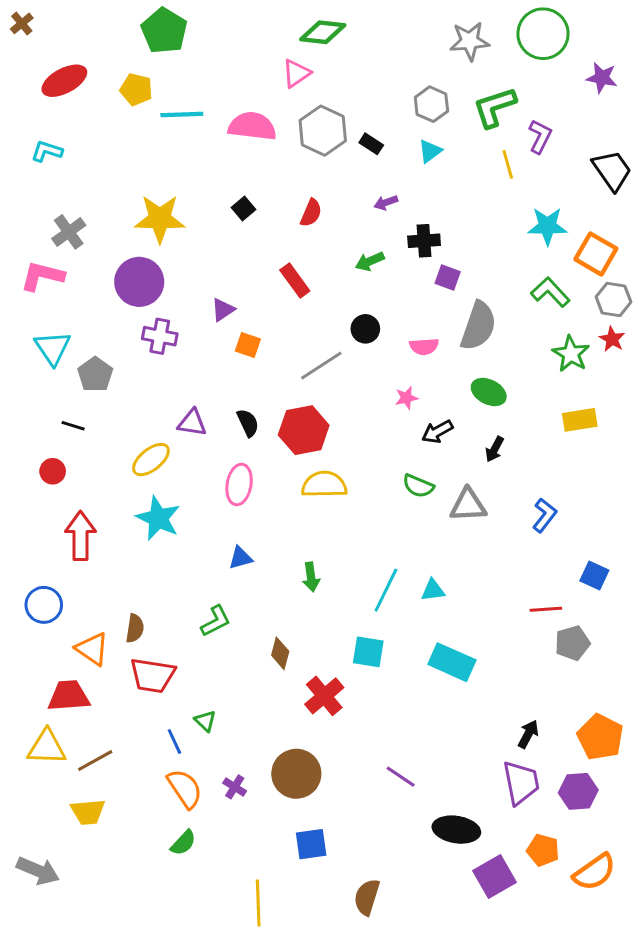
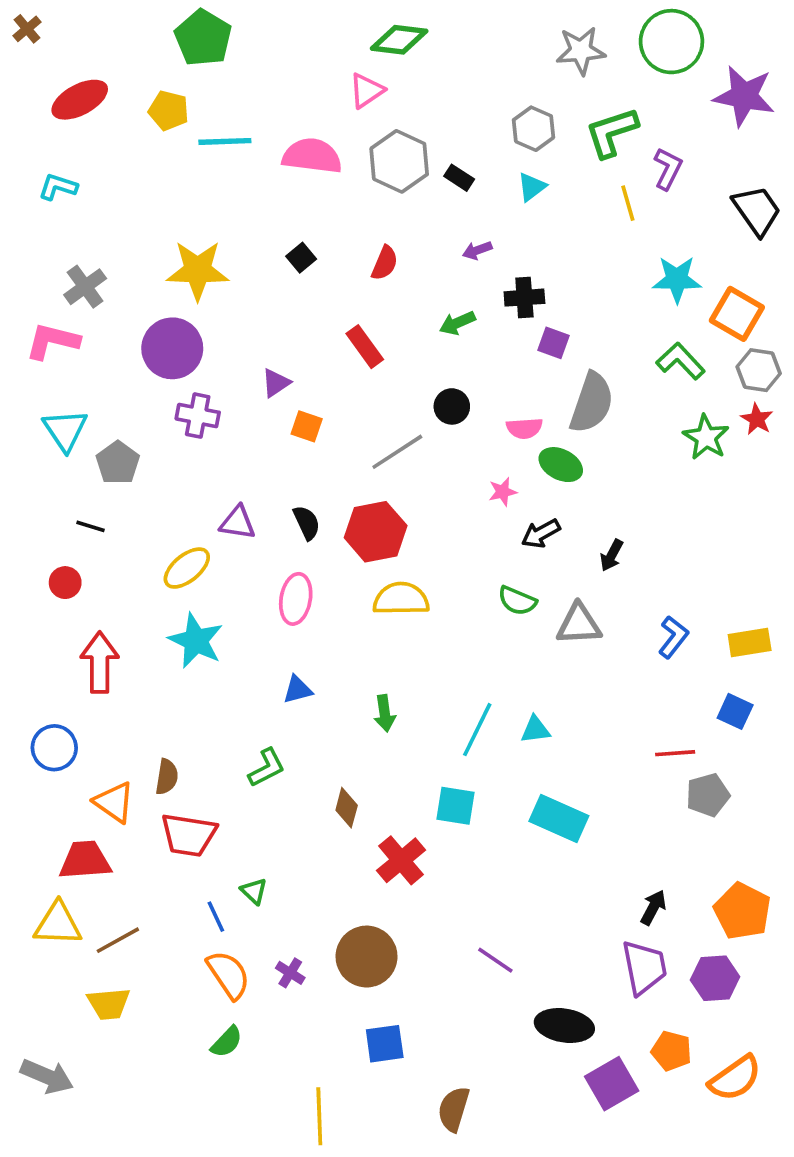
purple star: (602, 78) -> (744, 96), size x1.6
green ellipse: (489, 392) -> (561, 465), moved
yellow rectangle: (580, 420) -> (750, 642), moved

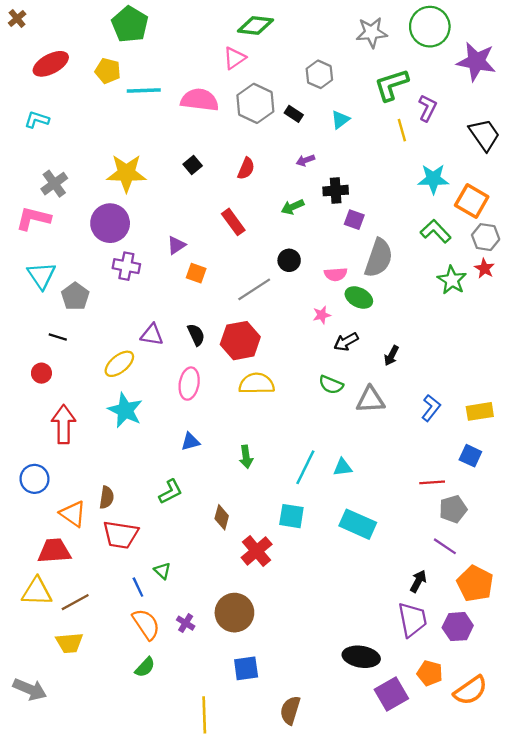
gray hexagon: (534, 129) -> (319, 74), moved
purple line: (495, 960) -> (445, 546), moved

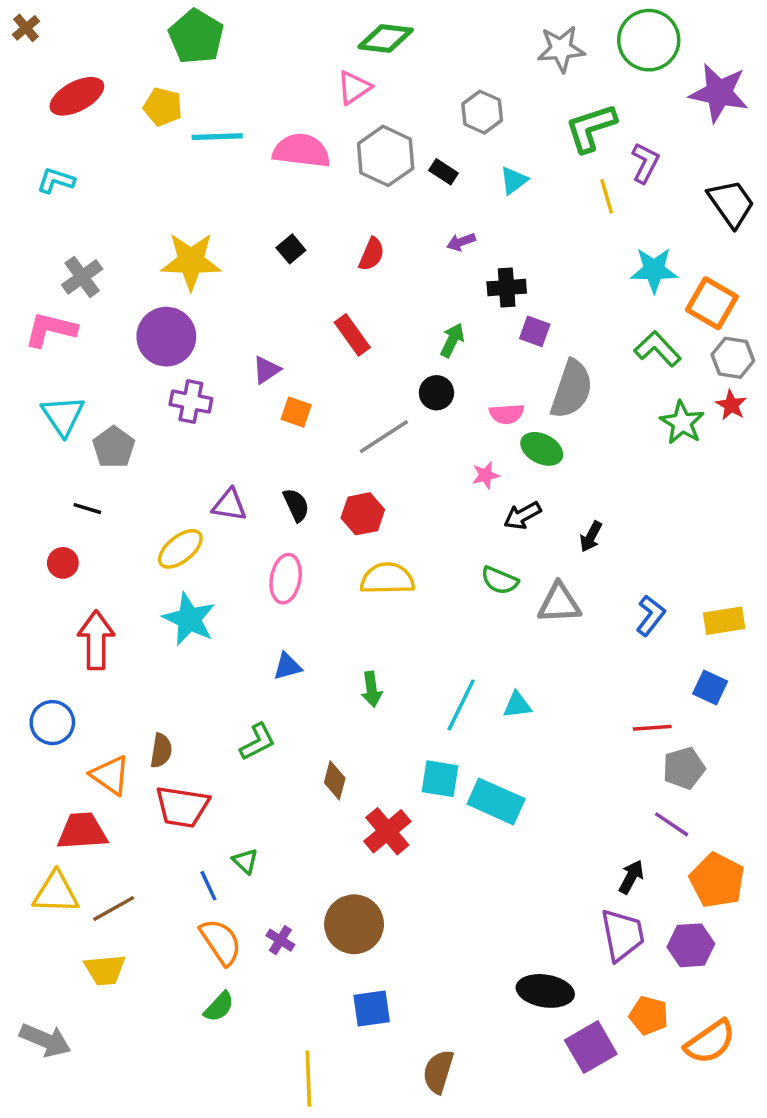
green arrow: (293, 207) -> (452, 340), moved, turned 140
red hexagon: (240, 341) -> (363, 514), size x0.7
cyan rectangle: (358, 524) -> (496, 801), moved

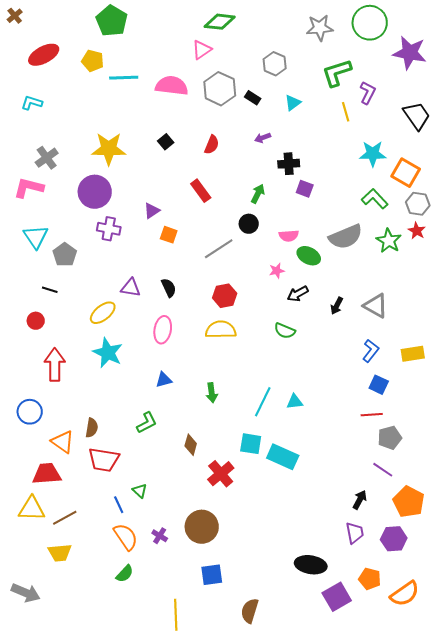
gray semicircle: (572, 389) -> (346, 237), moved, turned 48
red hexagon: (363, 514) -> (225, 296), moved
gray triangle: (559, 603) -> (376, 306), moved, turned 32
blue square: (710, 687) -> (379, 385), moved
purple trapezoid: (622, 935) -> (355, 533), size x0.7

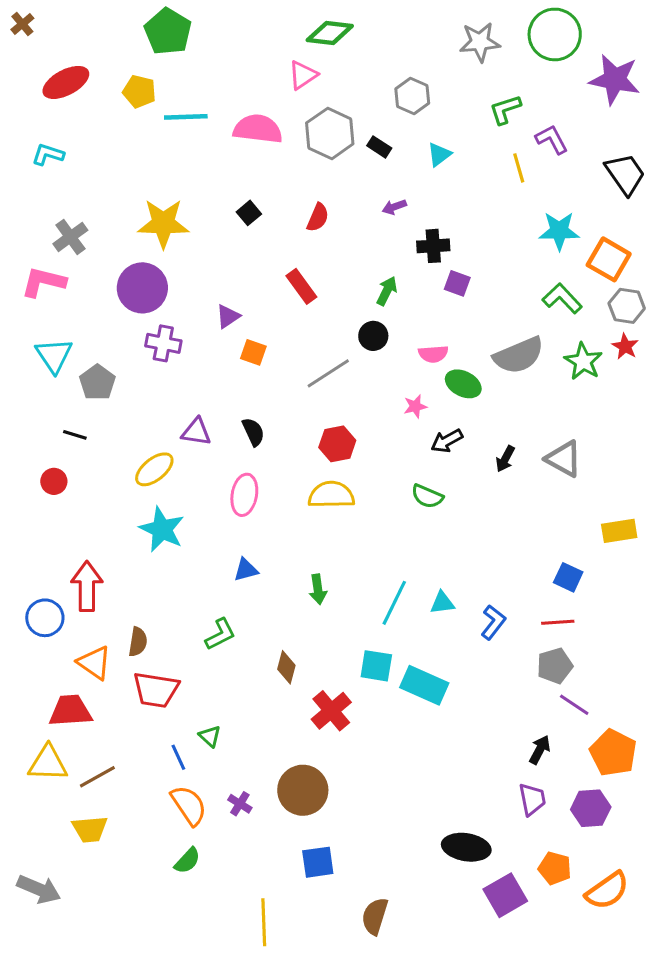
green L-shape: (337, 73) -> (505, 109), size x0.7
purple L-shape: (368, 93) -> (552, 139), turned -55
blue L-shape: (371, 351) -> (493, 622), moved
red arrow: (55, 365) -> (87, 586), moved
gray pentagon: (390, 438) -> (555, 666), moved

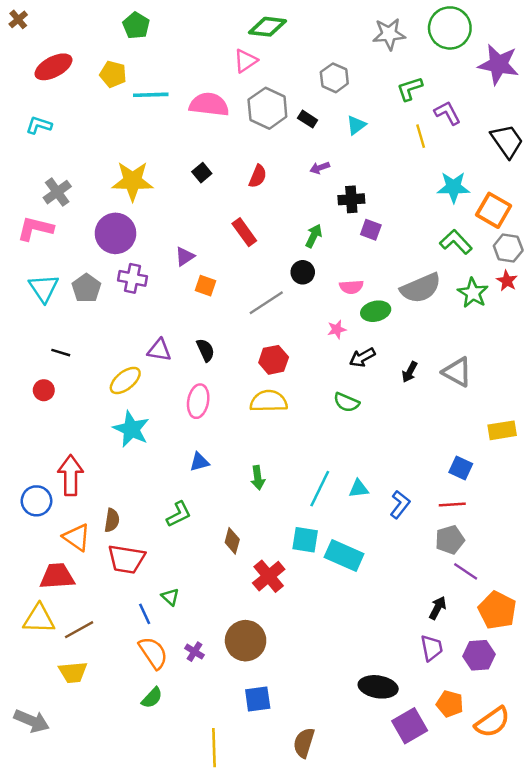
green pentagon: (168, 31) -> (136, 26), size x0.7
gray pentagon: (97, 382) -> (86, 288), moved
green ellipse: (463, 384) -> (376, 311), turned -40

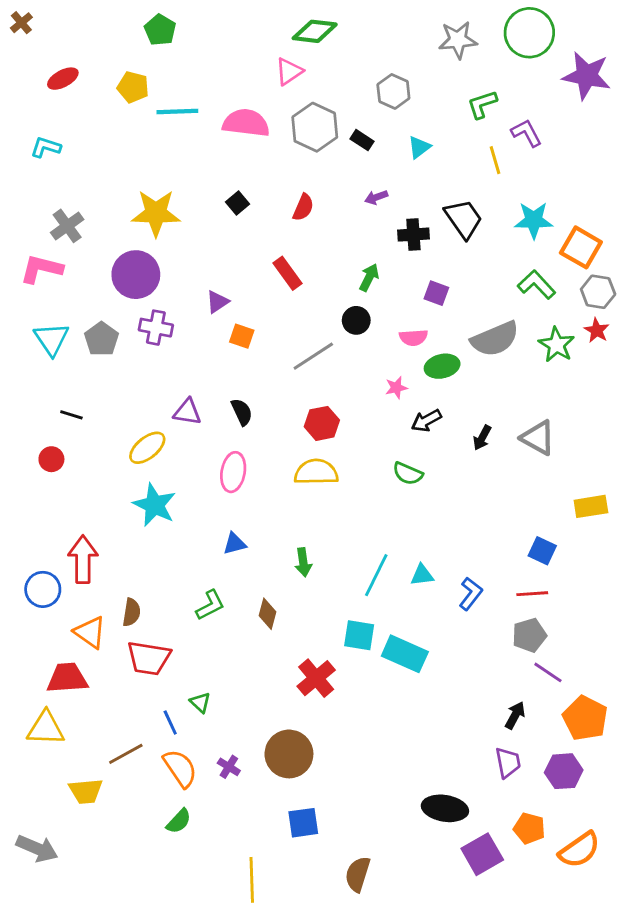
red ellipse: (53, 67) -> (63, 79), size x0.7
black trapezoid: (507, 141) -> (464, 219), moved
purple square: (371, 230) -> (436, 293), moved
brown diamond: (232, 541) -> (267, 614), moved
brown line: (79, 630) -> (126, 754), moved

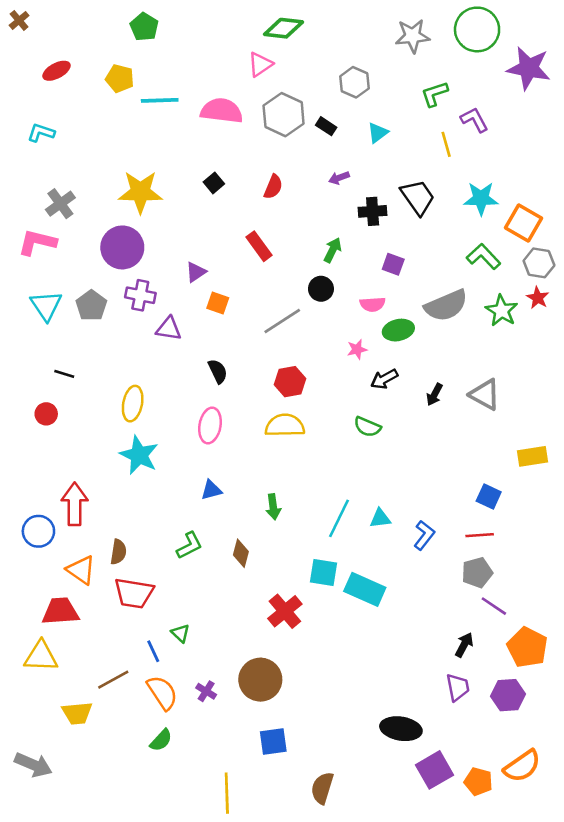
purple triangle: (187, 412) -> (169, 329), moved
yellow ellipse: (147, 448) -> (133, 404), turned -40
orange pentagon: (529, 828) -> (478, 782), moved

